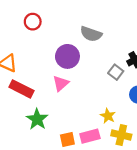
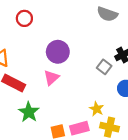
gray semicircle: (91, 34) -> (107, 14), moved

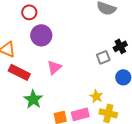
purple circle: (58, 52) -> (41, 35), moved
gray square: (104, 67) -> (103, 57), turned 32

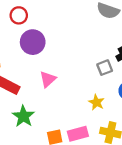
yellow star: (96, 96) -> (96, 102), moved

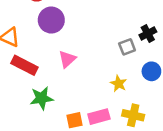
green star: (23, 116) -> (42, 98), turned 30

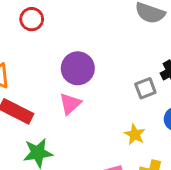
purple circle: (51, 20) -> (78, 68), moved

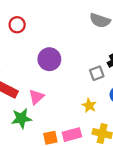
pink triangle: (70, 104) -> (36, 97), moved

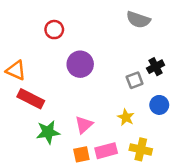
red circle: (17, 25) -> (54, 30), moved
pink triangle: (36, 97) -> (84, 125), moved

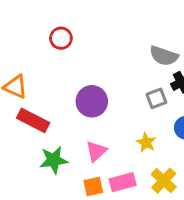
gray semicircle: (138, 20) -> (164, 56), moved
purple circle: (80, 64) -> (92, 101), moved
yellow cross: (141, 149) -> (164, 181), turned 30

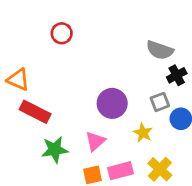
gray square: (156, 98) -> (160, 102), moved
purple circle: (92, 101) -> (112, 103), moved

